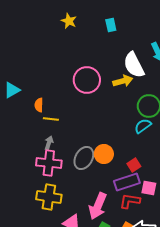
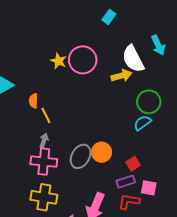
yellow star: (69, 21) -> (59, 61), moved
cyan rectangle: (111, 25) -> (109, 17), turned 48
pink circle: (87, 80) -> (83, 60), moved
yellow line: (51, 119) -> (46, 115), turned 56
purple rectangle: (127, 182) -> (126, 182), size x0.7

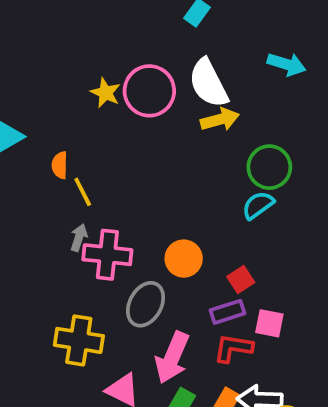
cyan arrow: (158, 45) -> (286, 64), turned -48
white semicircle: (133, 59) -> (208, 83), moved
gray ellipse: (81, 156) -> (146, 304), moved
pink cross: (44, 162) -> (107, 255), moved

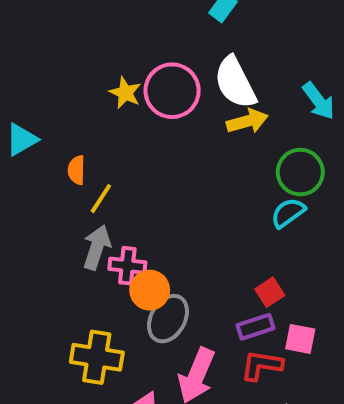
cyan arrow: (286, 64) -> (319, 101), moved, turned 36
yellow line: (83, 192) -> (101, 199), turned 60
gray arrow: (79, 238) -> (97, 247), size x1.5
pink cross: (107, 255) -> (127, 266), size x0.7
orange circle: (184, 259) -> (150, 290), moved

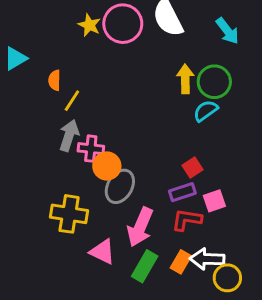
yellow arrow: (247, 121) -> (185, 79), moved, turned -76
pink square: (300, 339) -> (214, 201), turned -30

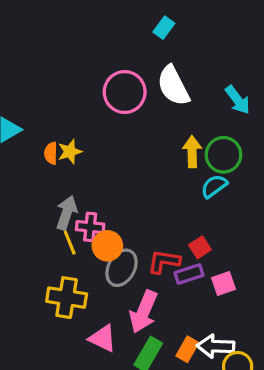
yellow star: (89, 25) -> (70, 152), moved, turned 30
yellow line: (72, 101) -> (70, 243), moved, turned -55
red L-shape: (187, 220) -> (164, 261), moved

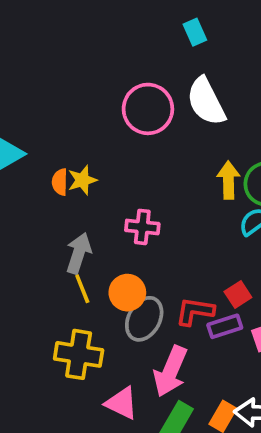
cyan rectangle: (164, 28) -> (195, 32), turned -60
pink cross: (90, 227) -> (142, 227), moved

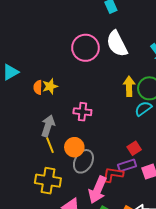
red L-shape: (195, 311) -> (113, 175), moved

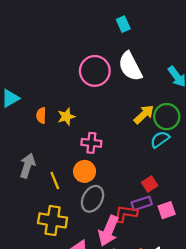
yellow star: (50, 86) -> (66, 117), moved
yellow arrow: (129, 86) -> (144, 114), turned 48
gray arrow: (48, 126) -> (27, 166), moved
orange circle: (74, 147) -> (85, 171), moved

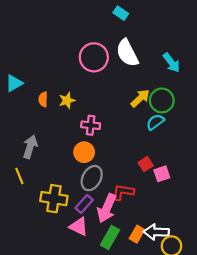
cyan rectangle: (123, 24) -> (121, 13), turned -32
yellow line: (55, 181) -> (19, 176), moved
purple rectangle: (142, 203) -> (84, 204), moved, turned -30
pink square: (167, 210) -> (162, 174), moved

